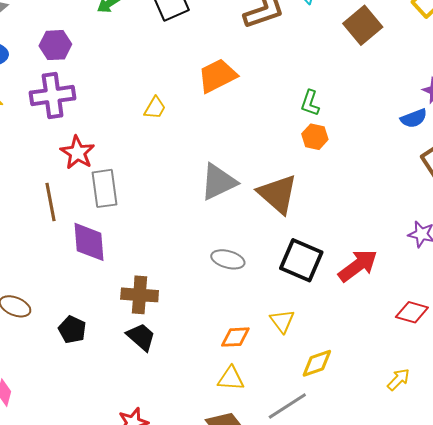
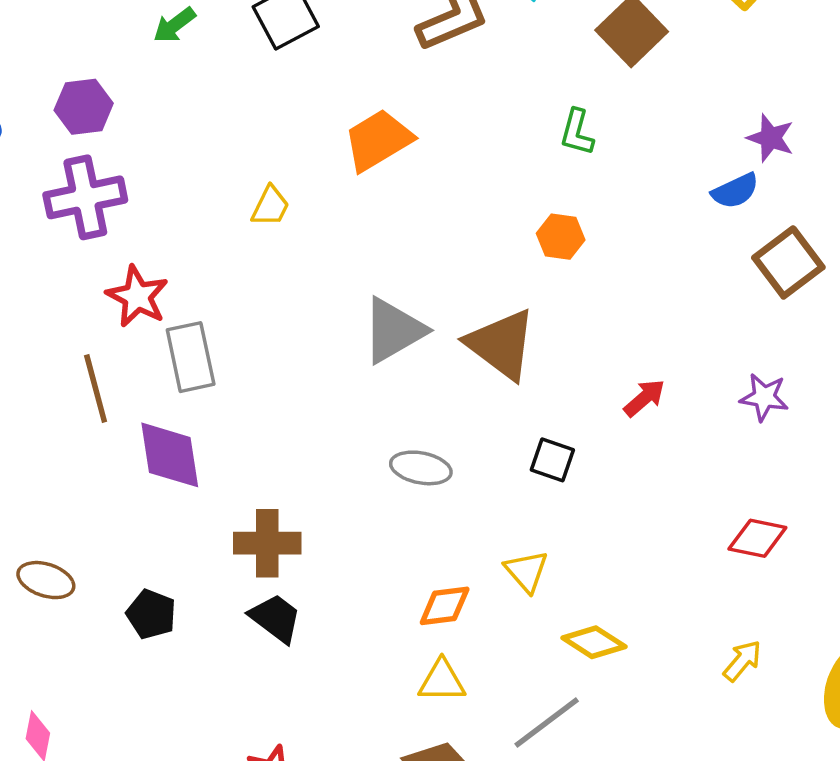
green L-shape: (310, 103) -> (577, 132), moved
black square: (301, 260) -> (552, 460), size x0.6
red arrow: (358, 266) -> (644, 398), moved, size x0.6
yellow diamond: (317, 363) -> (594, 642), turned 56

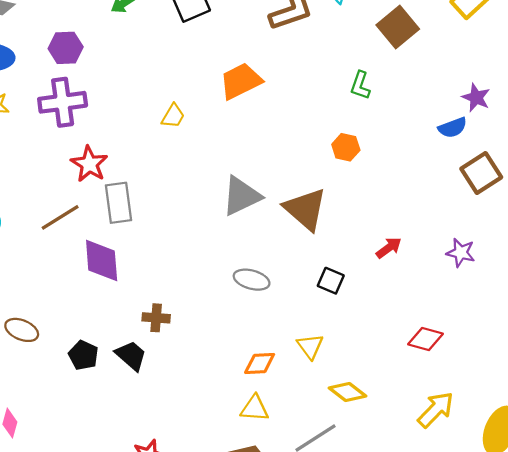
brown line: (96, 389) -> (60, 217), turned 69
red diamond: (757, 538) -> (426, 339), moved
brown cross: (267, 543) -> (156, 318), size x0.7
black trapezoid: (276, 618) -> (131, 356), moved
yellow arrow: (742, 661) -> (436, 410), size x1.5

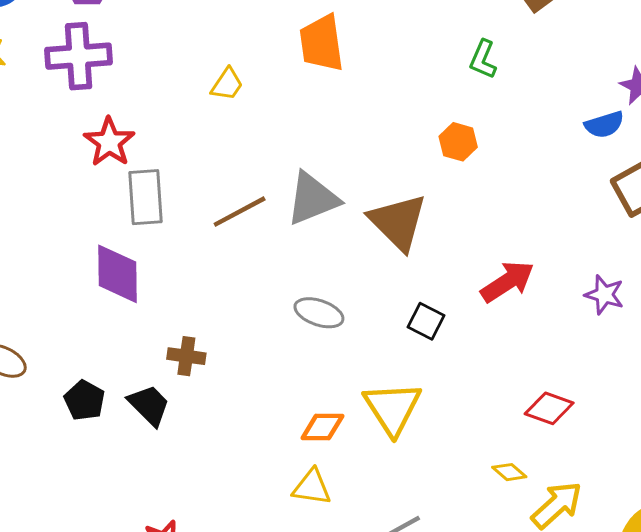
orange trapezoid: (241, 81) -> (322, 43), turned -75
brown line: (60, 217) -> (240, 212), moved
red arrow: (389, 248) -> (507, 282), size x1.5
yellow triangle: (310, 346) -> (392, 408), size x1.6
yellow diamond: (348, 392) -> (509, 472), moved, size x0.7

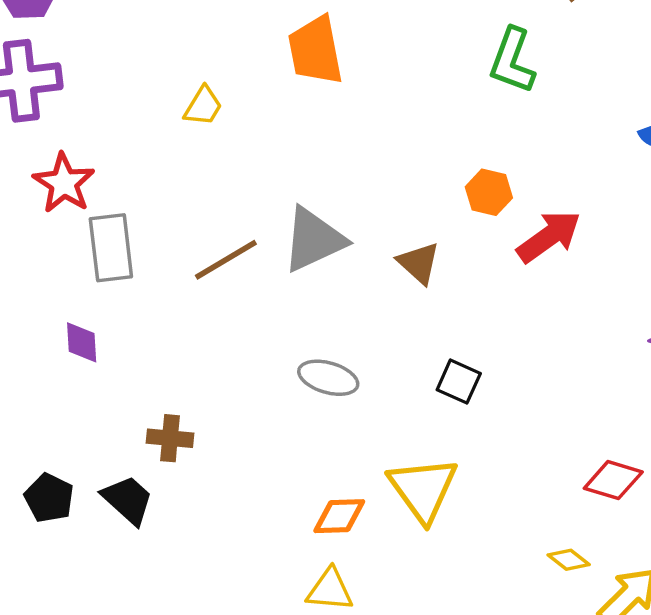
green L-shape: (483, 59) -> (512, 61), size x1.4
orange hexagon: (458, 142) -> (489, 192), moved
brown triangle: (398, 222) -> (419, 263), size x0.6
purple diamond: (118, 274) -> (82, 342), size x0.6
red arrow: (507, 282) -> (549, 236), moved

